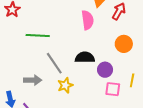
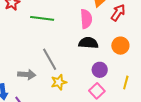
green line: (38, 36) -> (42, 18), moved
black semicircle: (85, 57) -> (88, 43), moved
pink square: (113, 89) -> (97, 91), moved, turned 35

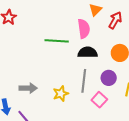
green line: (42, 18) -> (57, 41), moved
gray line: (50, 59) -> (84, 81), moved, turned 40
purple circle: (100, 70) -> (109, 78), moved

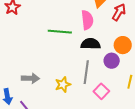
purple circle: (109, 78) -> (112, 61), moved

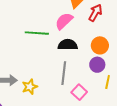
pink semicircle: (87, 20) -> (64, 21), turned -126
purple circle: (112, 61) -> (97, 65), moved
yellow star: (63, 84) -> (30, 87), moved

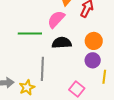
gray line: (64, 73) -> (42, 69), moved

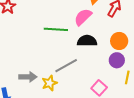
gray line: (42, 69) -> (66, 66), turned 55

